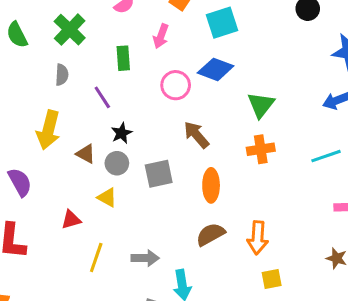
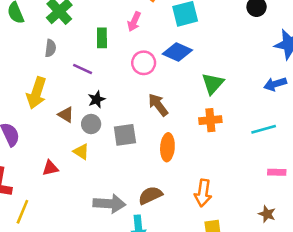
purple line: (102, 97) -> (83, 69), turned -36
brown semicircle: (210, 234) -> (150, 195), moved
yellow line: (96, 258) -> (22, 212), moved
gray arrow: (145, 258) -> (109, 204), size x1.4

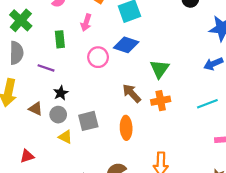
gray semicircle: (50, 48) -> (16, 53), size x1.5
brown arrow: (158, 105) -> (132, 93), moved
yellow triangle: (81, 152) -> (65, 137), moved

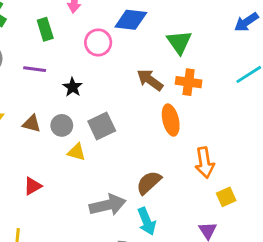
black star: (61, 93) -> (73, 87), moved
orange cross: (161, 101) -> (189, 82), turned 30
orange ellipse: (126, 128) -> (171, 120), moved

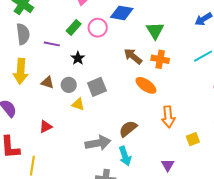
green rectangle: (45, 29) -> (74, 27), moved, turned 56
orange ellipse: (171, 120) -> (146, 85), turned -45
yellow square: (226, 197) -> (193, 139), moved

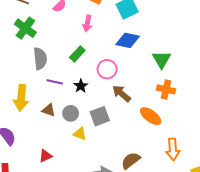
pink circle: (98, 28) -> (107, 69), moved
gray semicircle: (23, 34) -> (40, 59), moved
purple line: (52, 44) -> (55, 82), moved
brown arrow: (133, 56) -> (122, 93), moved

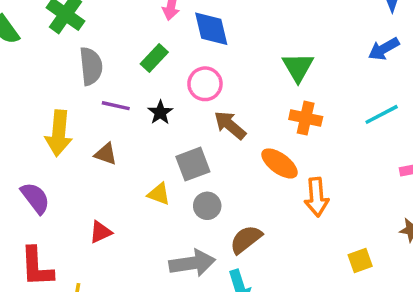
blue diamond: (128, 40) -> (211, 29), moved, turned 65
gray circle: (71, 113) -> (207, 206), moved
orange arrow: (173, 149) -> (316, 197), moved

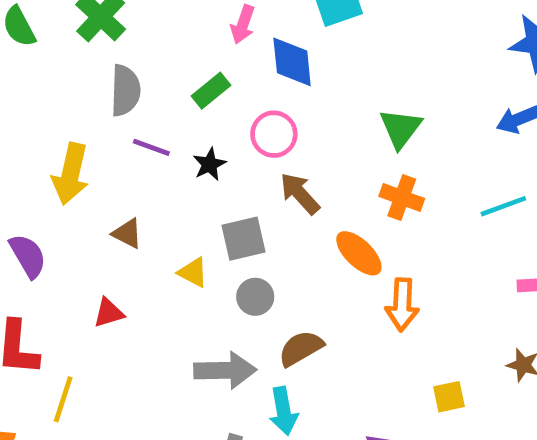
brown triangle: (106, 154) -> (127, 233), moved

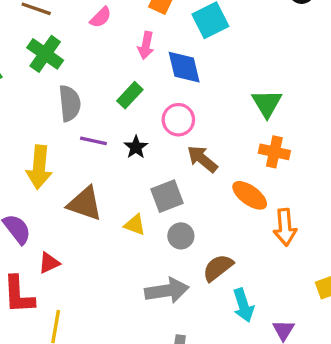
brown triangle: (127, 233) -> (85, 204), size x1.6
red triangle: (109, 313) -> (49, 263), moved
cyan arrow: (283, 411) -> (243, 305), moved

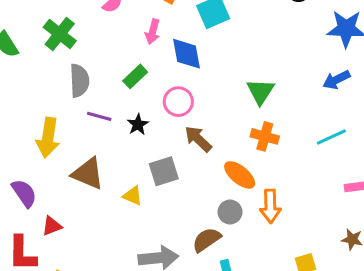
gray circle: (181, 236) -> (230, 212), moved

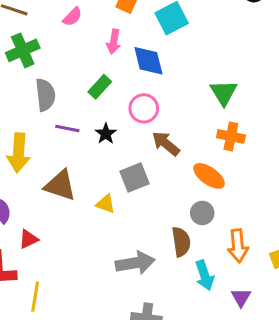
green cross: (60, 34) -> (23, 50), turned 32
orange arrow: (270, 206) -> (238, 246), moved
brown semicircle: (207, 240) -> (181, 242), turned 120

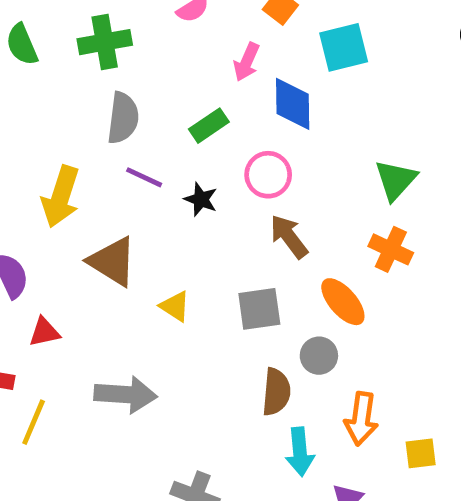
black star: (106, 134) -> (201, 199), turned -30
gray square: (134, 178) -> (259, 309), moved
gray arrow: (135, 263) -> (126, 395), moved

